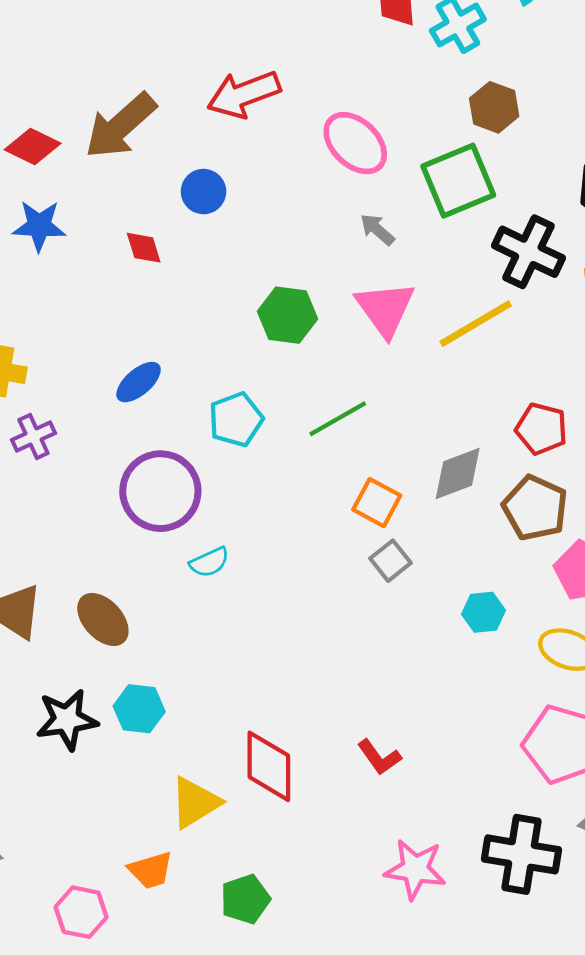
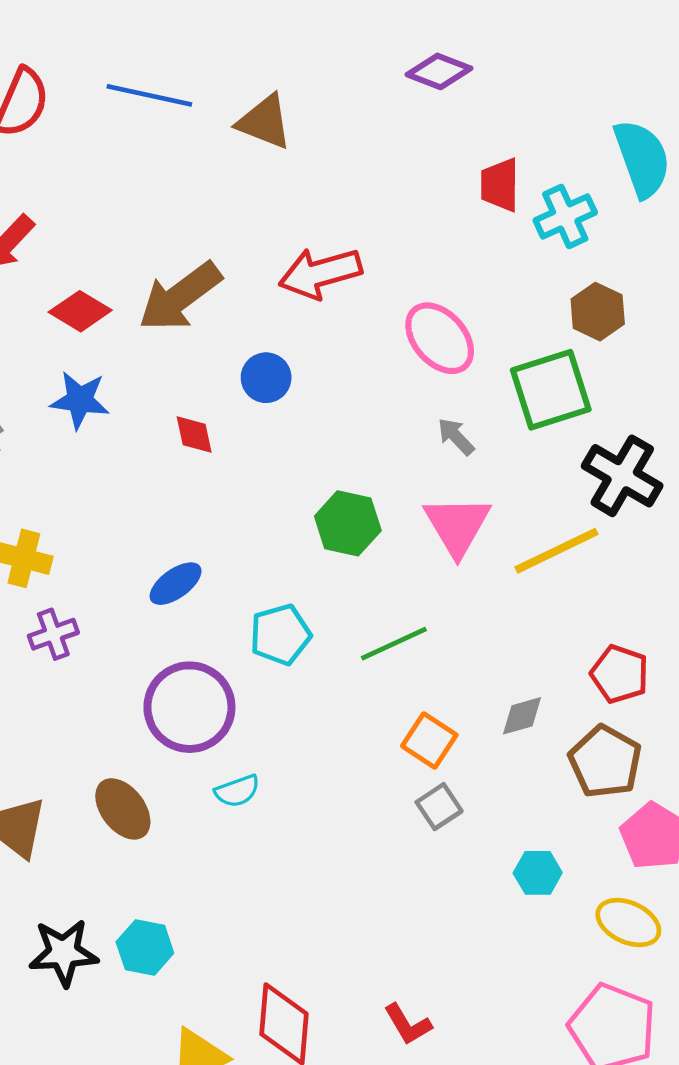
gray diamond: (458, 473) -> (522, 716), size x0.7
brown ellipse: (103, 619) -> (123, 809), moved

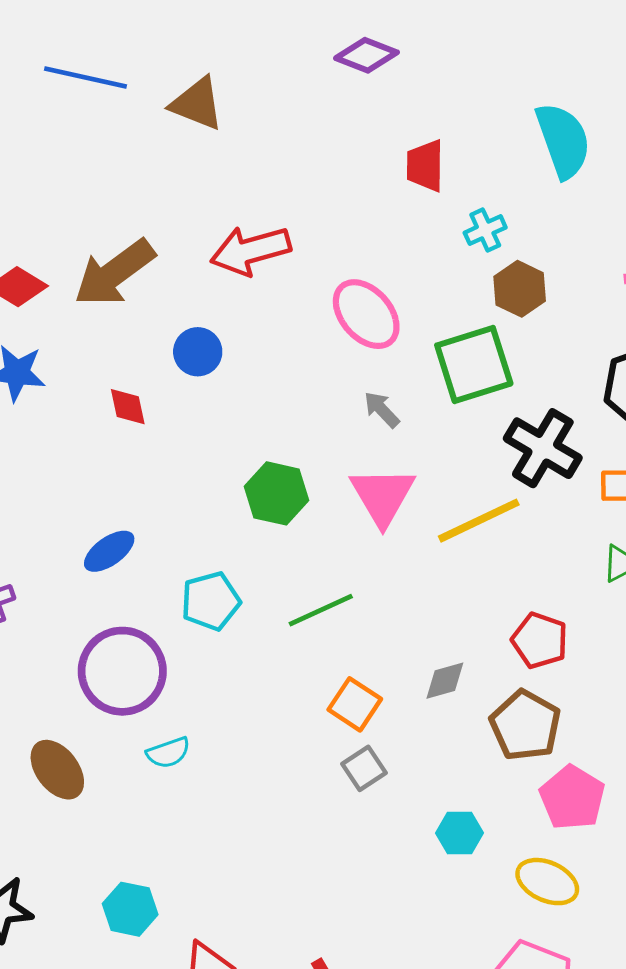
cyan cross: (565, 216) -> (485, 230), moved, size x0.7
cyan hexagon: (145, 948) -> (130, 909), moved

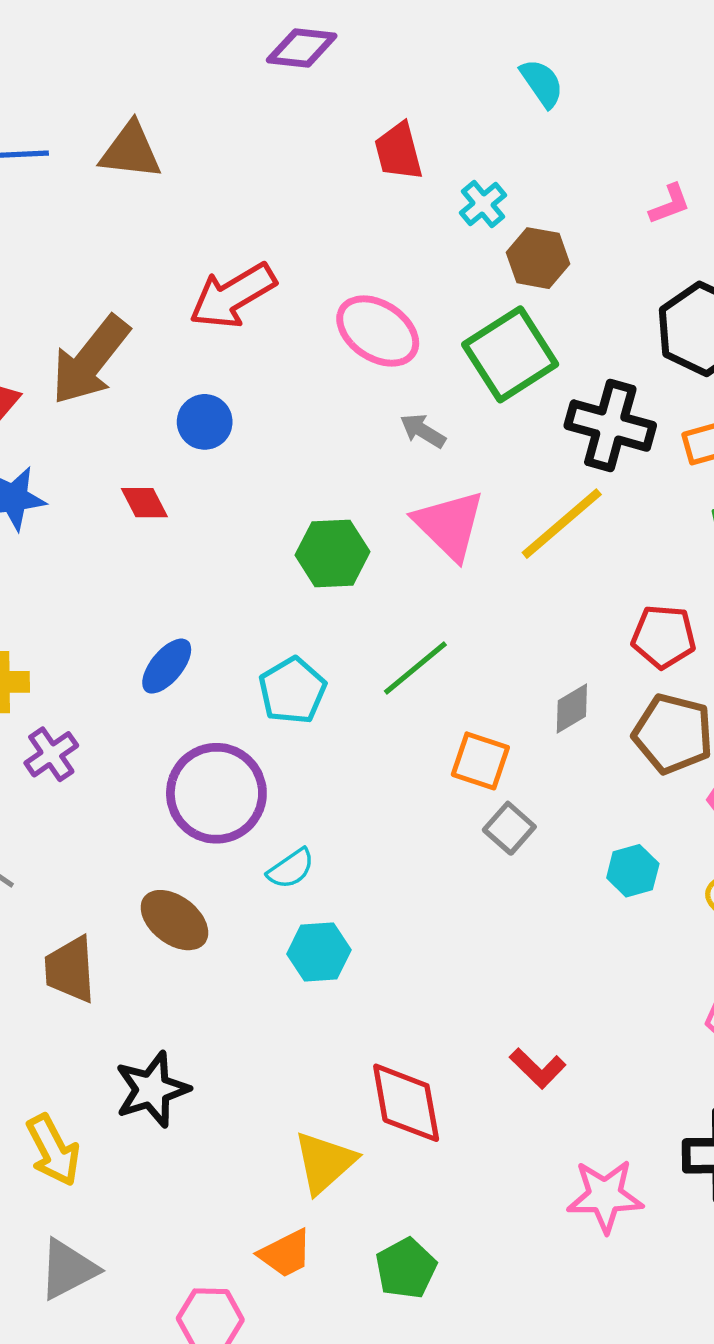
cyan semicircle: (563, 140) -> (542, 83), size x0.6
cyan hexagon: (130, 909) -> (319, 952), moved

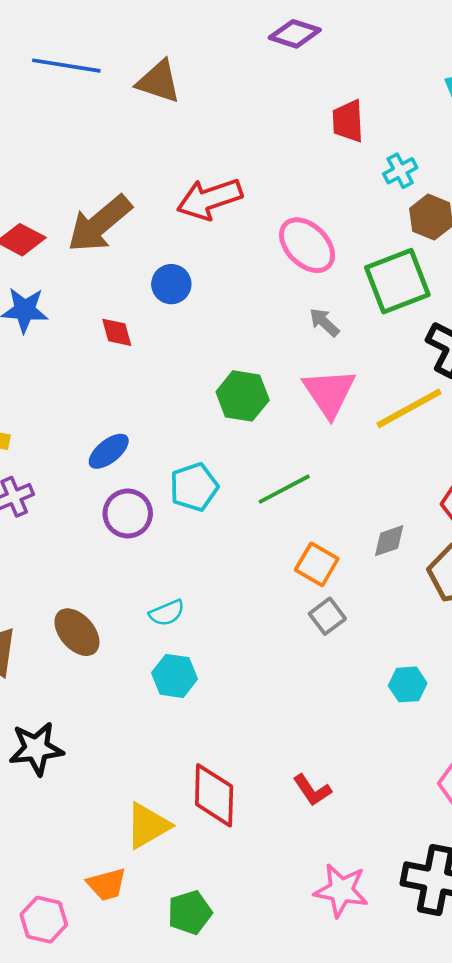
purple circle: (216, 793) -> (128, 513), moved, size x0.7
cyan hexagon: (633, 871) -> (408, 684), moved

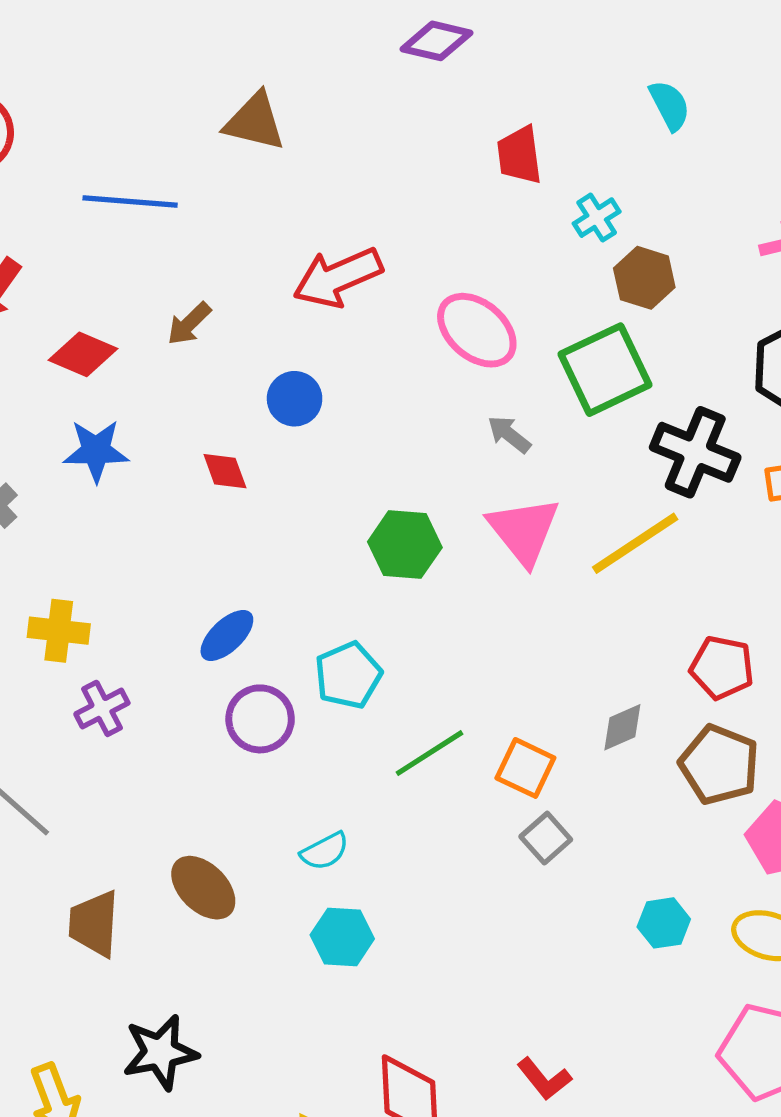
blue line: (66, 66) -> (130, 202), moved
brown arrow: (99, 224) -> (189, 324), size x0.5
green line: (284, 489) -> (430, 753), moved

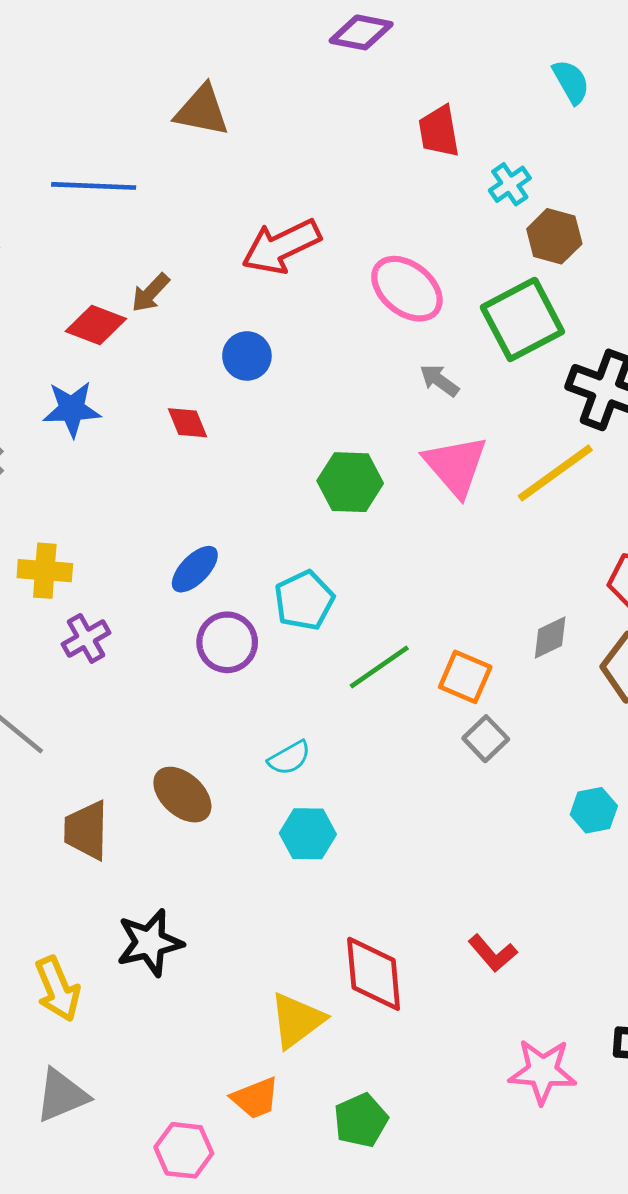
red diamond: (83, 354) -> (96, 325), moved

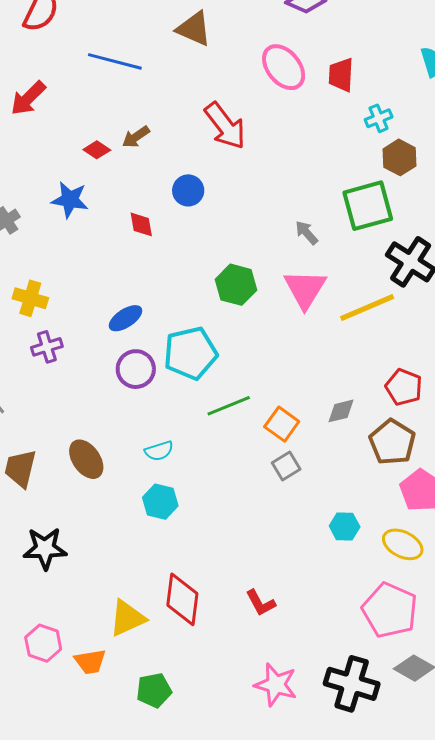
red arrow: (281, 246) -> (225, 126), turned -114
pink ellipse: (407, 289) -> (284, 67), moved
red diamond: (96, 325) -> (97, 150), size x0.7
cyan pentagon: (304, 600) -> (190, 353), size x1.4
pink hexagon: (184, 1150) -> (43, 643), moved

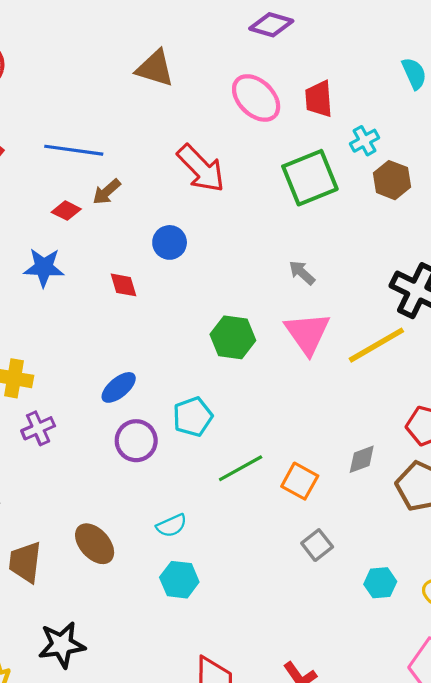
blue line: (115, 61) -> (74, 150), moved
green square: (368, 206) -> (310, 178), moved
cyan pentagon: (190, 353) -> (193, 417), size x0.7
gray square: (286, 466) -> (317, 545), moved

